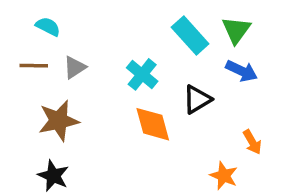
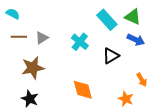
cyan semicircle: (48, 27) -> (13, 14), moved
green triangle: (236, 30) -> (133, 17), turned -42
orange diamond: (153, 124) -> (83, 90), moved

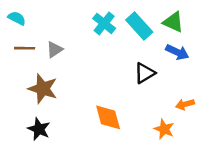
cyan cross: (80, 42) -> (104, 23), moved
brown star: (33, 68) -> (43, 89), turned 30
orange arrow: (142, 80) -> (185, 104), turned 104

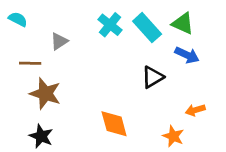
brown line: (25, 48) -> (30, 63), moved
gray triangle: (55, 50) -> (59, 41), moved

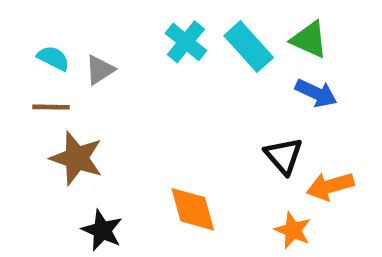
cyan semicircle: (18, 19) -> (53, 58), moved
black triangle: (153, 77) -> (284, 156), moved, turned -40
orange arrow: (195, 110) -> (330, 186), size x1.4
black star: (41, 136) -> (102, 230), moved

